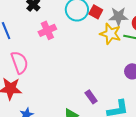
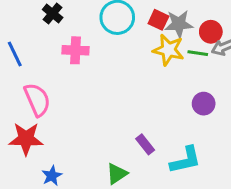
red square: (96, 12) -> (158, 20), moved
pink cross: (47, 30) -> (75, 50), turned 30

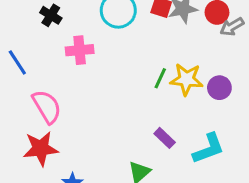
yellow star: (168, 50) -> (186, 79), moved
green line: (198, 53) -> (160, 78), moved, turned -66

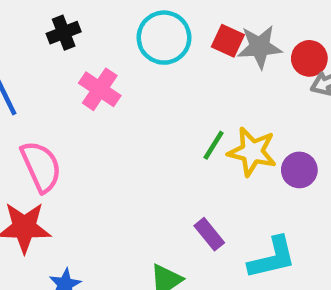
black cross: (51, 15) -> (64, 33), turned 30
pink cross: (80, 50) -> (100, 89), turned 32

